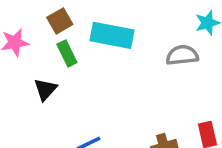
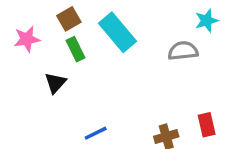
cyan rectangle: (112, 35) -> (118, 32), turned 39

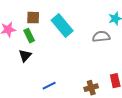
brown square: (69, 19) -> (33, 18), turned 32
green rectangle: (76, 49) -> (29, 36), moved

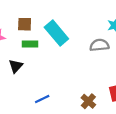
green rectangle: (29, 36) -> (30, 44), moved, turned -64
brown cross: (91, 88) -> (88, 101), turned -32

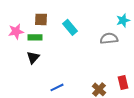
cyan rectangle: (56, 33) -> (70, 27), size x0.7
green rectangle: (30, 44) -> (35, 37), moved

